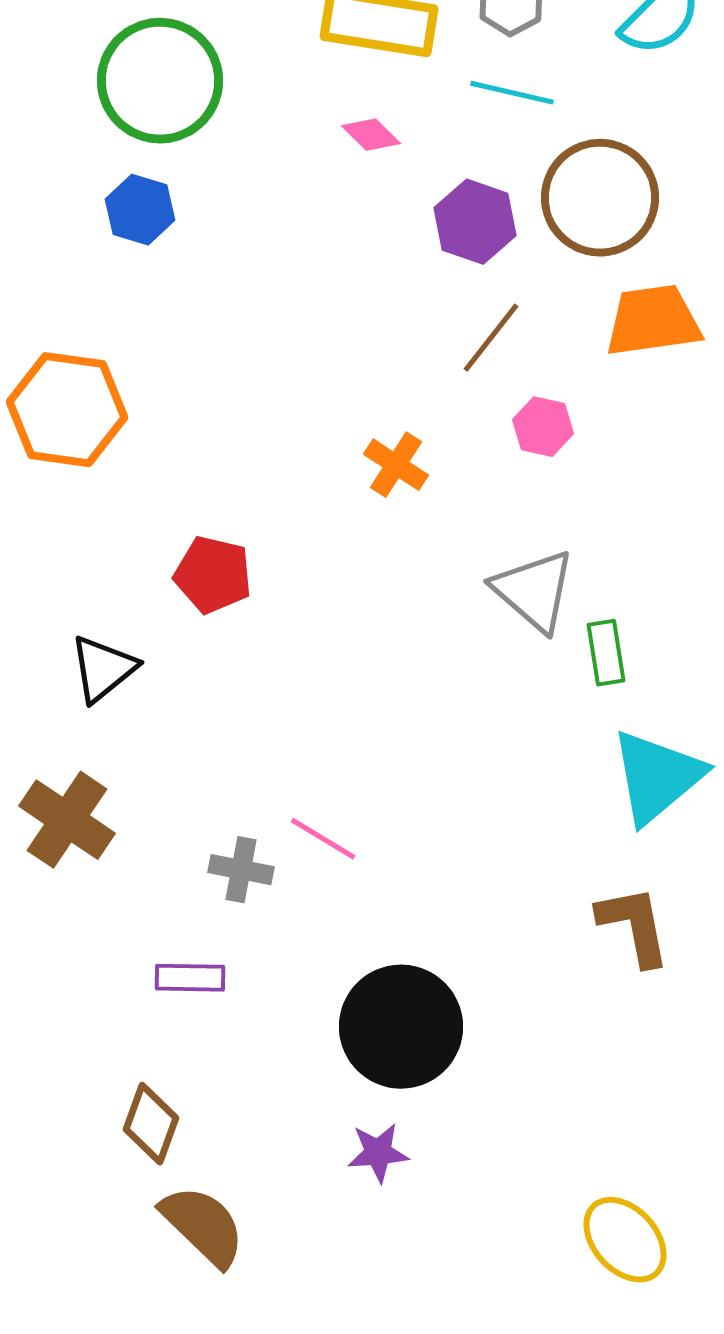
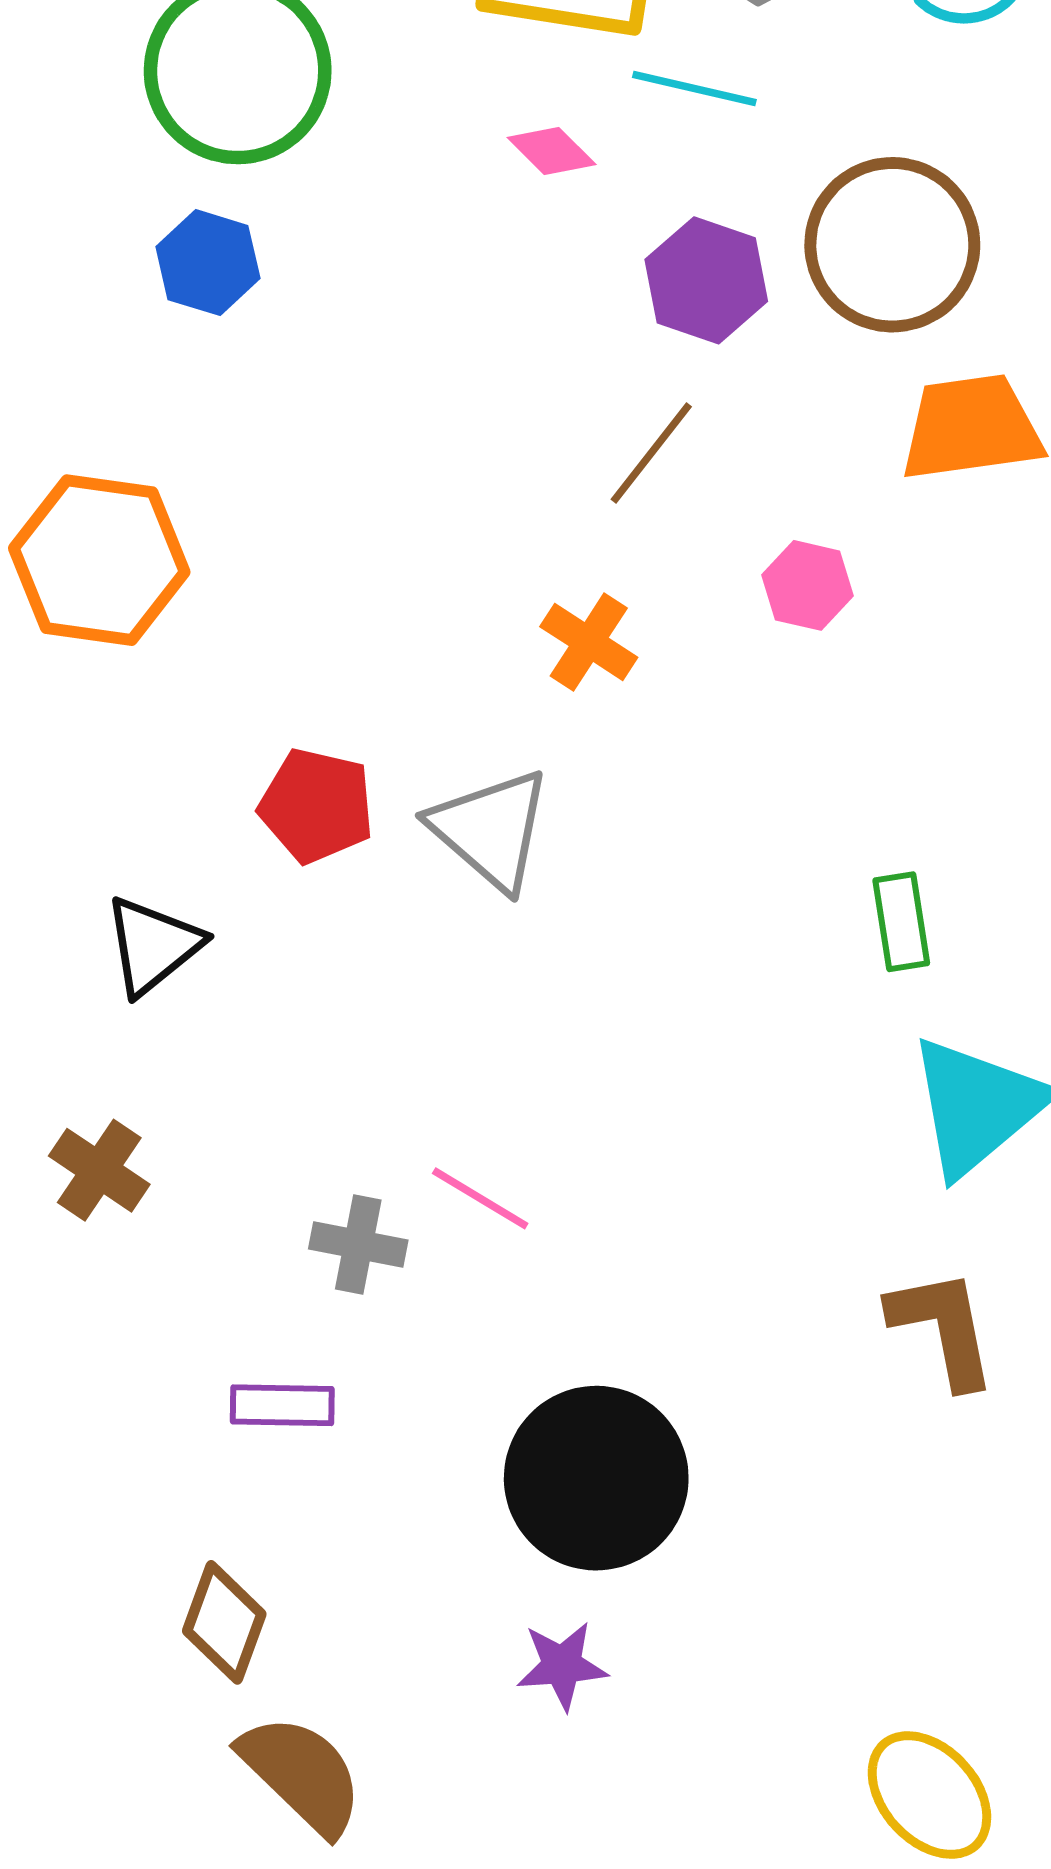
cyan line: (512, 93) -> (694, 89), moved
brown line: (491, 338) -> (651, 453), moved
gray triangle: (534, 591) -> (491, 829), moved
brown cross: (67, 820) -> (99, 1170), size x0.7

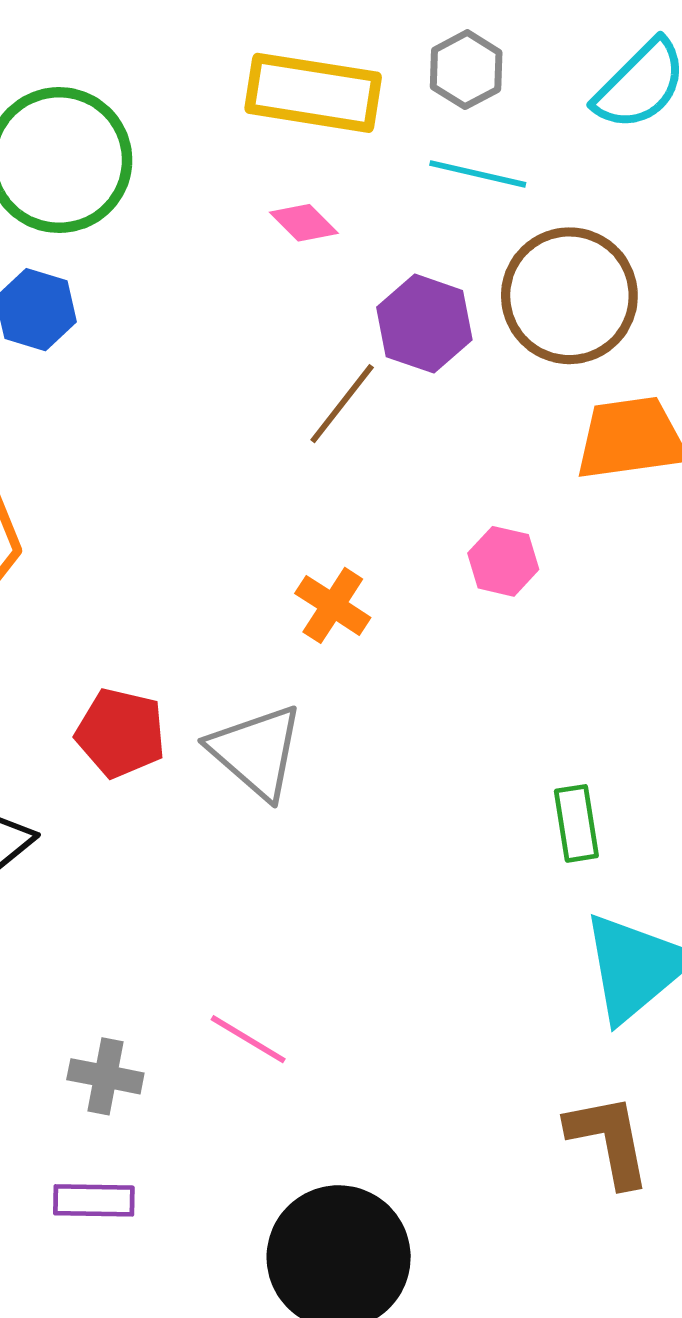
cyan line: (694, 89) -> (478, 174), moved
brown line: (651, 453) -> (342, 404), moved
gray cross: (358, 1245) -> (105, 1076), moved

